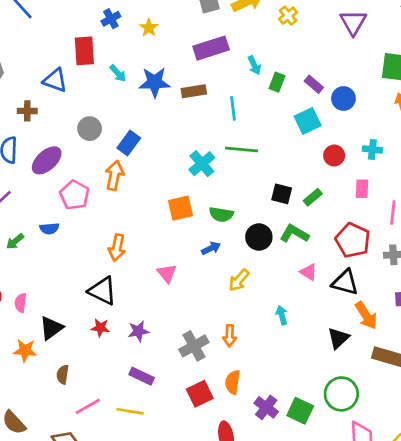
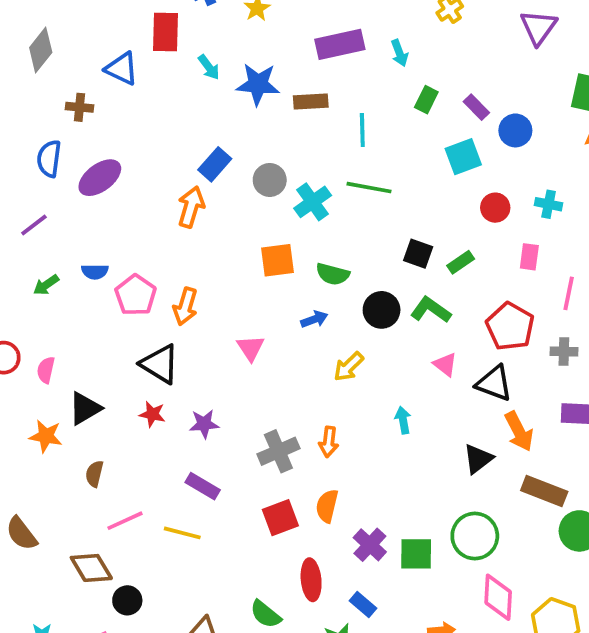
cyan arrow: (254, 65) -> (399, 53), moved
gray circle: (90, 129) -> (270, 180), moved
pink pentagon: (75, 195) -> (136, 295), moved
green square: (300, 411) -> (416, 554), turned -30

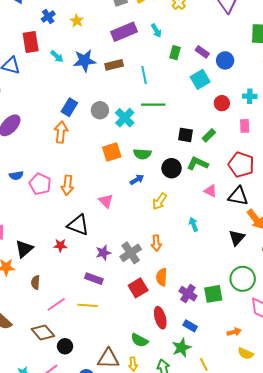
black triangle: (160, 364) -> (78, 225), moved
purple star: (204, 424) -> (103, 253), moved

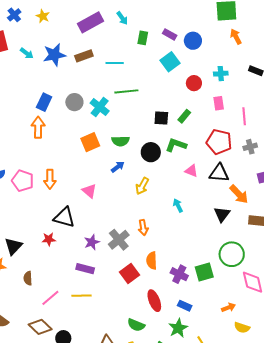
cyan line: (144, 75) -> (115, 63), turned -72

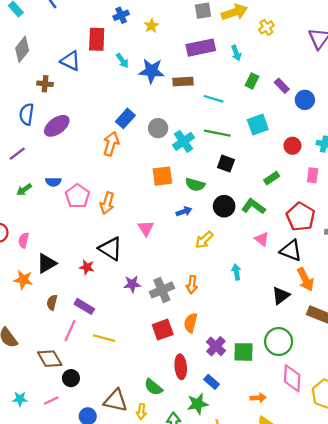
cyan square: (170, 62) -> (258, 125), moved
black square: (161, 118) -> (226, 164), moved
purple rectangle: (85, 269) -> (84, 306), moved
pink line: (50, 298) -> (70, 331), turned -42

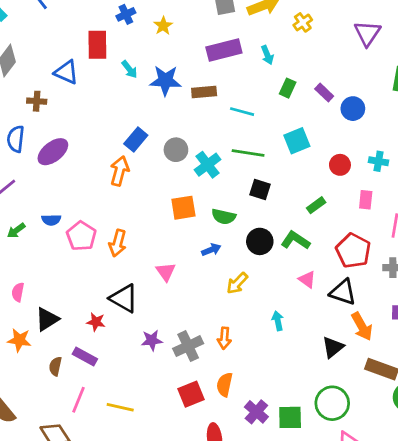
purple rectangle: (84, 306) -> (85, 356), moved

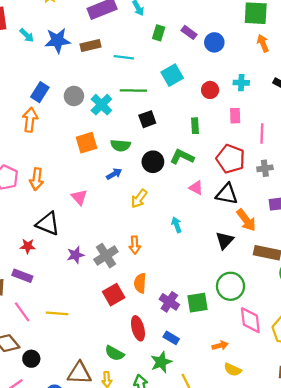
black square: (260, 190) -> (147, 119), turned -30
green rectangle: (316, 205) -> (195, 126), turned -49
pink line: (79, 400) -> (22, 312), turned -50

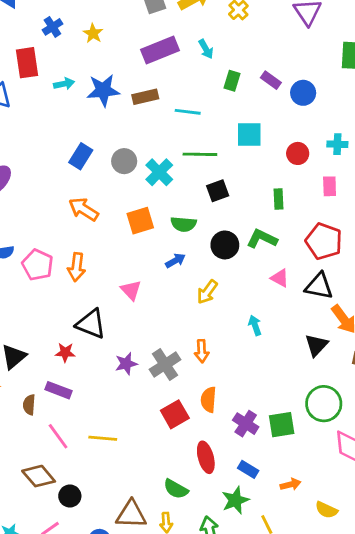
cyan arrow: (27, 35) -> (64, 84), turned -56
cyan square: (172, 75) -> (249, 134), turned 30
orange arrow: (30, 120) -> (84, 209), moved, turned -65
orange arrow: (220, 345) -> (291, 484), moved

